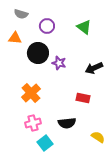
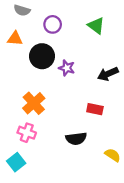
pink cross: (33, 123) -> (27, 133), moved, turned 35
cyan square: (45, 143) -> (16, 162), moved

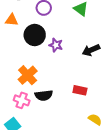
red rectangle: (95, 109) -> (80, 90), moved
black semicircle: (76, 139) -> (44, 95), moved

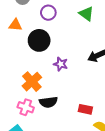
purple star: (56, 45) -> (61, 64), moved
red rectangle: (80, 90) -> (85, 109), moved

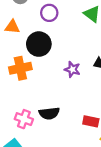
purple star: (61, 64) -> (72, 69), moved
orange cross: (32, 82) -> (20, 68), moved, turned 30

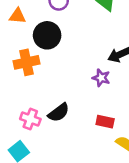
purple star: (72, 69) -> (101, 78), moved
black semicircle: (49, 113) -> (59, 113), turned -30

